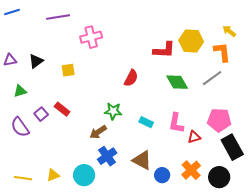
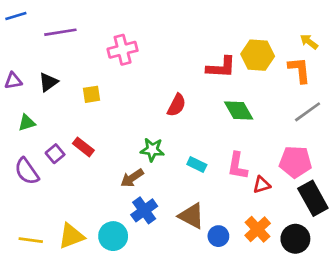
purple line: (58, 17) -> (60, 32), moved
gray line: (212, 78) -> (308, 112), moved
yellow triangle: (53, 175) -> (71, 236), size x1.5

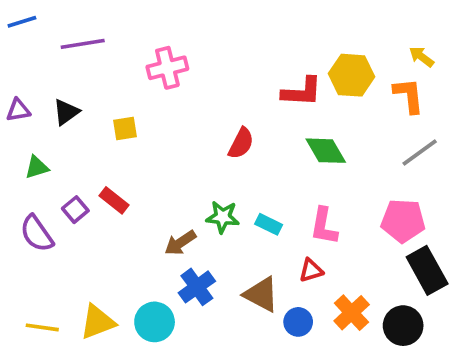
green star: (152, 150) -> (223, 217), moved
red triangle: (262, 185) -> (311, 270), moved

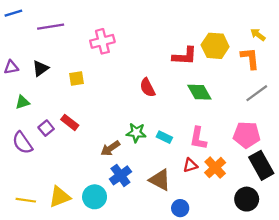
red semicircle: (241, 143) -> (147, 88), turned 126
orange cross: (352, 313) -> (215, 168), moved
blue circle: (298, 322) -> (180, 208), moved

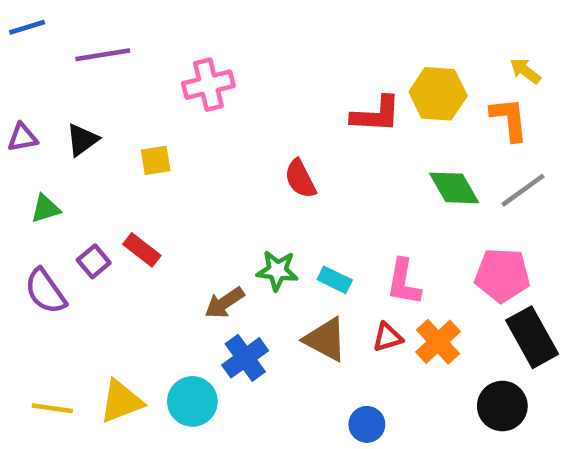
green diamond: (199, 92) -> (454, 188), moved
brown triangle: (160, 180) -> (326, 339), moved

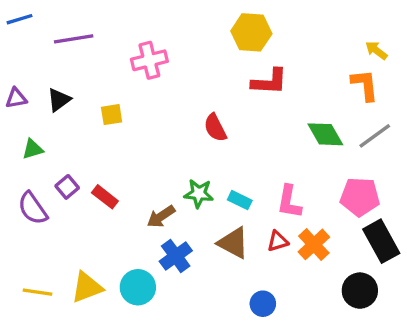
yellow hexagon: (438, 94) -> (251, 32), moved
red rectangle: (142, 250) -> (105, 197), moved

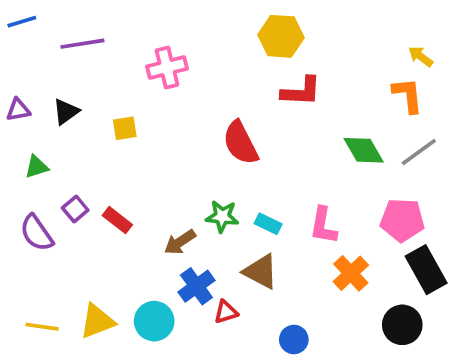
red semicircle: (215, 128) -> (241, 143), size x1.4
red triangle: (278, 241) -> (226, 312), moved

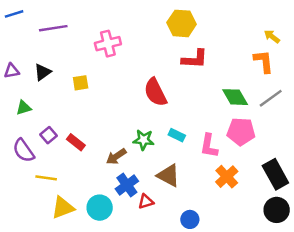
pink pentagon: (402, 220) -> (241, 132), moved
cyan rectangle: (268, 224) -> (177, 135), moved
black circle: (402, 325) -> (277, 210), moved
yellow line: (42, 327) -> (46, 178), moved

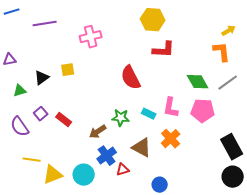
yellow arrow: (272, 36) -> (229, 31), turned 112
black triangle: (43, 72) -> (42, 78), moved
pink L-shape: (209, 146) -> (171, 108), moved
orange cross: (227, 177) -> (171, 139), moved
yellow line: (46, 178) -> (32, 160), moved

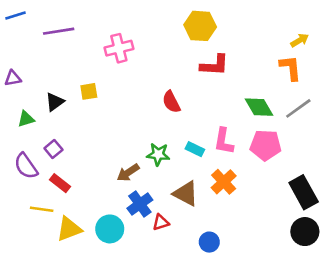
red semicircle: (131, 78) -> (171, 102), size x0.7
red rectangle: (64, 120) -> (60, 183), moved

